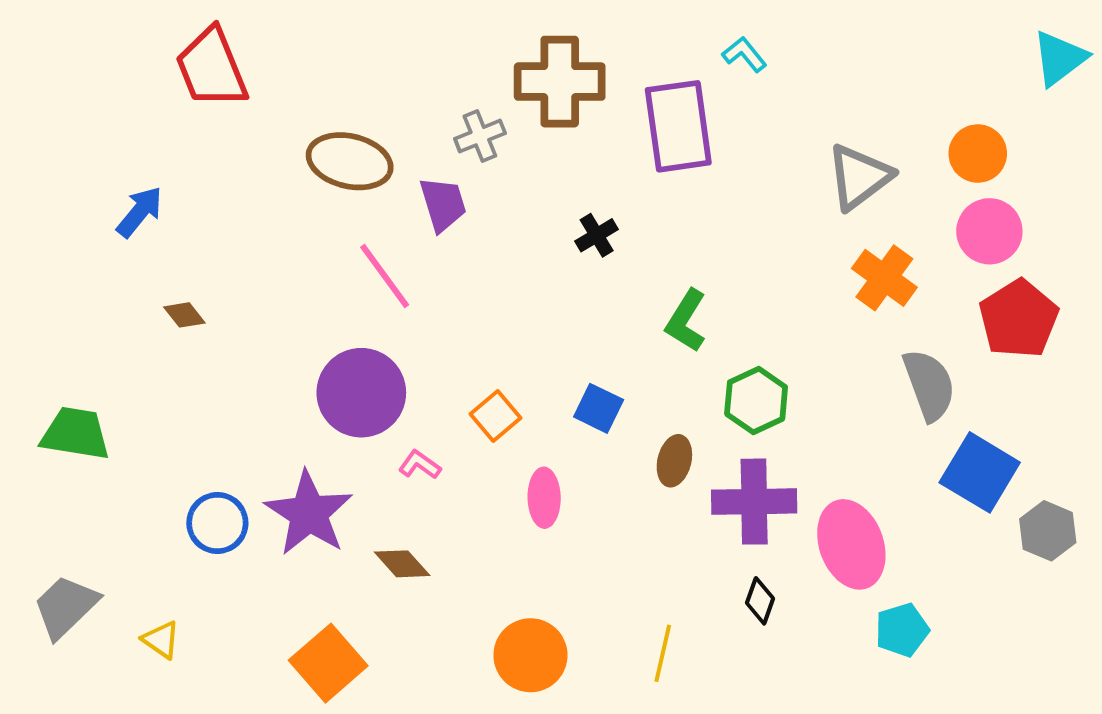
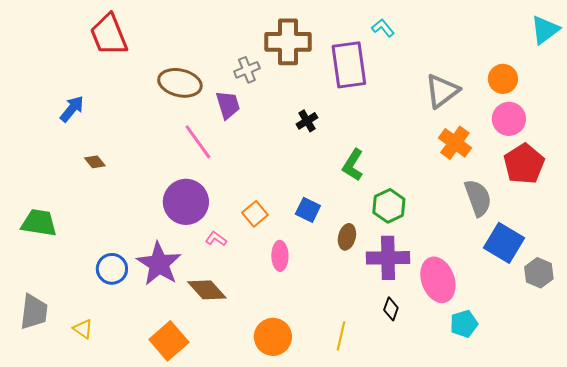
brown diamond: (402, 564) -> (207, 290), size x1.4
gray trapezoid: (66, 607) -> (34, 312), turned 141

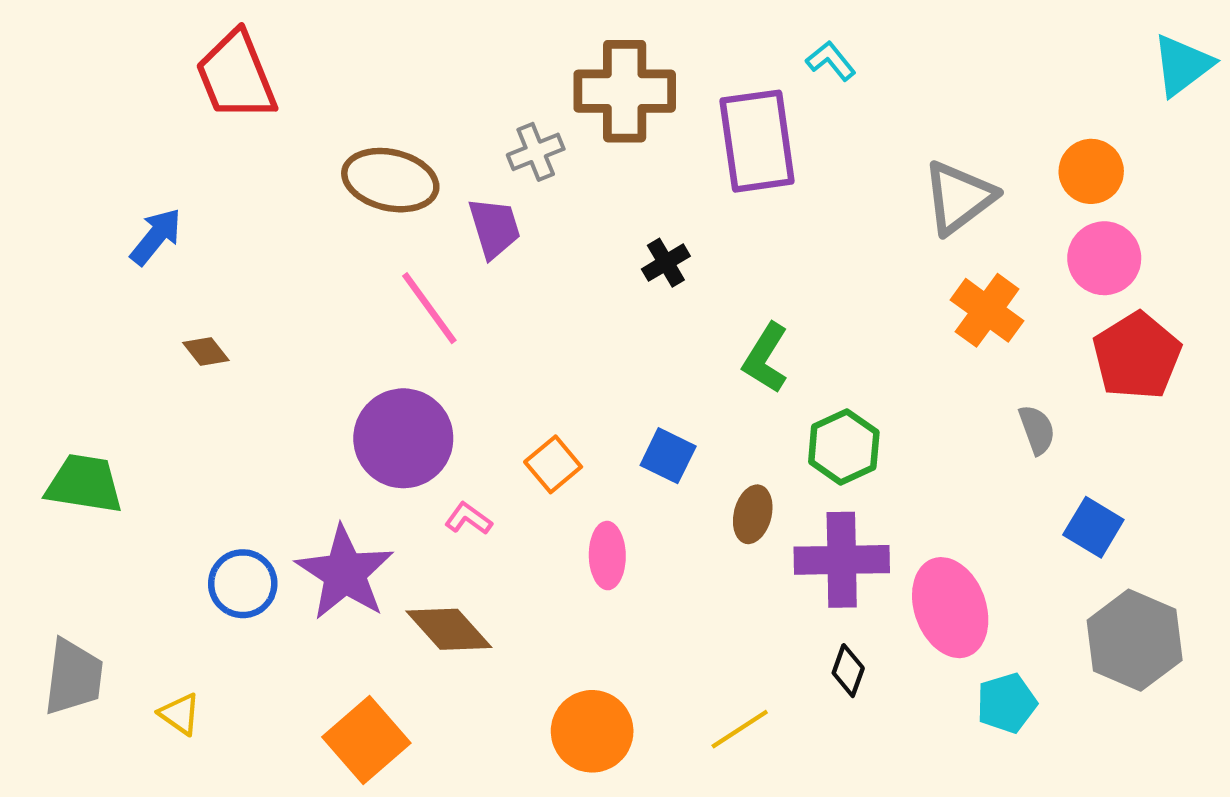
gray semicircle: (478, 198) -> (1037, 430), size x0.6
blue square: (504, 243) -> (1093, 527), size x0.7
gray hexagon: (539, 273) -> (1135, 640), moved, size x1.5
yellow line: (341, 336) -> (740, 729), turned 44

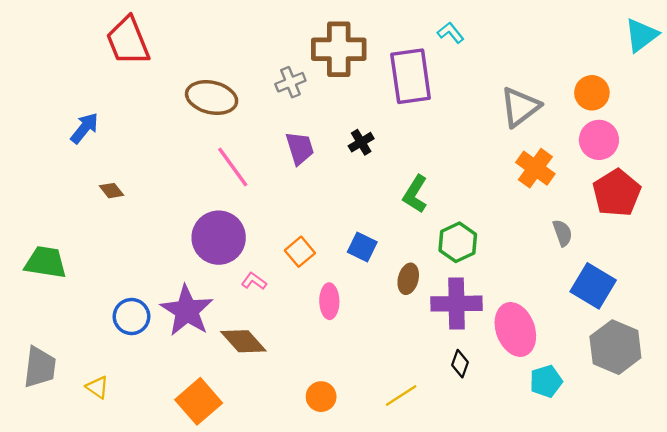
purple trapezoid: (494, 228) -> (300, 148), moved
blue square: (1093, 527) -> (593, 286), size x1.4
orange circle: (592, 731) -> (321, 397), size x0.7

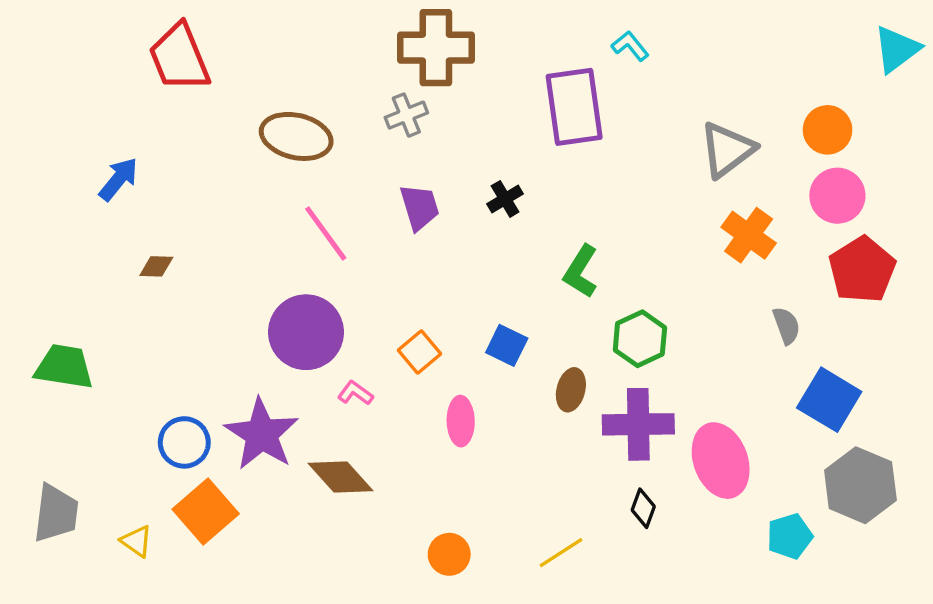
brown cross: (339, 49) -> (436, 48), moved
brown diamond: (111, 191) -> (156, 266), turned -50
cyan pentagon: (546, 381) -> (790, 536), moved
orange square: (199, 401) -> (206, 512), moved

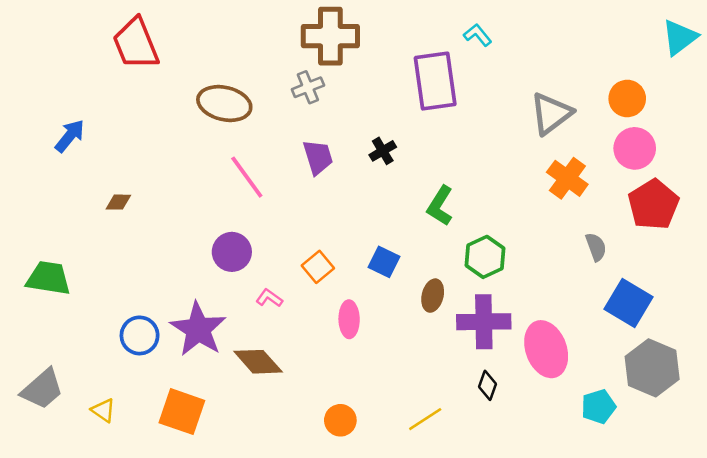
blue arrow: (118, 179) -> (70, 136), moved
purple circle: (306, 332) -> (232, 252), size x0.7
orange square: (206, 512) -> (182, 412), moved, turned -30
gray trapezoid: (56, 513) -> (42, 389), turned 42

